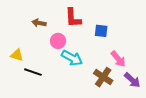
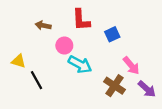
blue square: (101, 31) -> (112, 34), turned -32
black line: (33, 72) -> (36, 80), turned 42

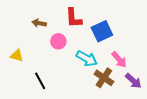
blue square: (112, 34) -> (102, 31), size x1.5
cyan arrow: (80, 64) -> (87, 59), moved
black line: (36, 80) -> (40, 81), moved

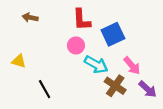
brown arrow: (39, 23) -> (30, 17), moved
pink circle: (58, 41) -> (76, 45), moved

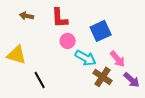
red L-shape: (82, 20) -> (60, 18), moved
yellow triangle: (19, 61) -> (17, 55), size x1.5

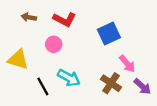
red L-shape: (60, 18) -> (64, 19), turned -60
pink circle: (68, 41) -> (54, 44), moved
cyan arrow: (86, 58) -> (69, 78), moved

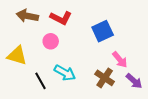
brown arrow: (29, 17) -> (27, 16), size x1.5

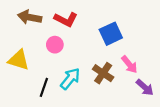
cyan arrow: (65, 73) -> (70, 79), turned -80
brown cross: (105, 78) -> (103, 73), moved
black line: (40, 81) -> (44, 87), turned 48

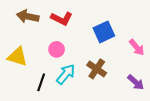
pink circle: (55, 45) -> (57, 49), moved
pink arrow: (129, 64) -> (137, 47), moved

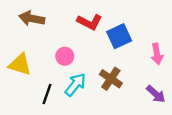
red L-shape: (62, 19) -> (90, 22), moved
pink arrow: (137, 47) -> (157, 54), turned 30

